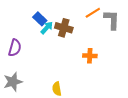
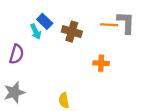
orange line: (93, 13) -> (109, 25), moved, turned 35
cyan arrow: (47, 28) -> (36, 32), moved, turned 112

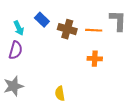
orange line: (109, 25) -> (94, 30), moved
cyan arrow: (36, 32) -> (19, 28), moved

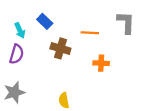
brown cross: (67, 29) -> (60, 48), moved
orange line: (94, 30) -> (90, 33), moved

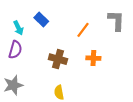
orange line: (90, 33) -> (83, 30), turned -56
brown cross: (60, 48) -> (58, 59), moved

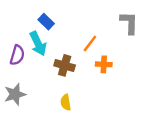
cyan arrow: (18, 28) -> (38, 44), moved, size x1.5
orange line: (83, 30) -> (90, 44), moved

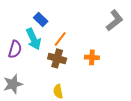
gray L-shape: (129, 23) -> (115, 21), turned 50
orange line: (90, 44) -> (60, 39), moved

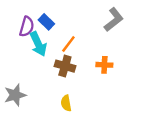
gray L-shape: (115, 21) -> (114, 20), moved
purple semicircle: (15, 49) -> (27, 27), moved

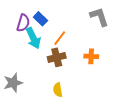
gray L-shape: (114, 20) -> (99, 17), turned -70
brown cross: (65, 66) -> (57, 57), turned -30

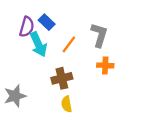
gray L-shape: (99, 17) -> (99, 35), moved, turned 35
brown cross: (57, 57) -> (62, 78), moved

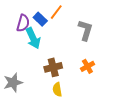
orange line: (69, 44) -> (56, 12), moved
orange cross: (105, 65) -> (87, 66), moved, turned -32

